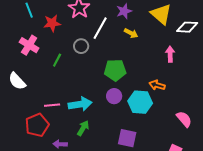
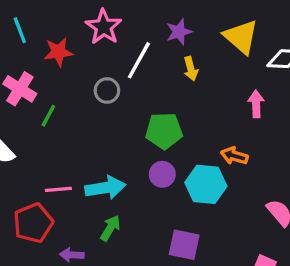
yellow arrow: (131, 33) -> (191, 69), turned 48
green line: (57, 60) -> (48, 116), moved

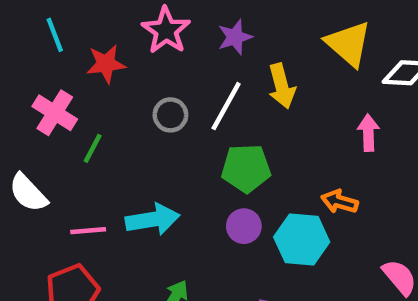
purple star: (179, 32) -> (235, 37), moved
white line: (139, 60) -> (226, 106), moved
yellow arrow: (191, 69) -> (282, 86), size x1.4
cyan arrow: (105, 188) -> (153, 219), moved
pink line: (58, 189) -> (88, 231), moved

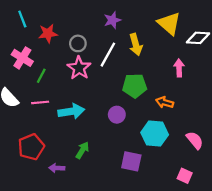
pink star: (166, 30) -> (79, 68), moved
gray circle: (170, 115) -> (78, 43), moved
green pentagon: (246, 168) -> (135, 86), moved
pink line: (88, 231) -> (40, 102), moved
cyan hexagon: (302, 239) -> (155, 134), moved

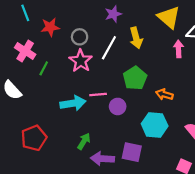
pink arrow: (179, 68) -> (179, 49), moved
green pentagon: (135, 86) -> (135, 78), turned -30
pink line: (40, 102) -> (98, 94), moved
purple arrow: (57, 168) -> (102, 159), moved, size x1.5

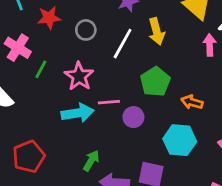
pink star: (81, 61) -> (79, 76), moved

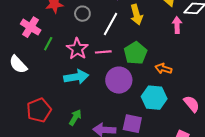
pink line: (109, 102) -> (103, 52), moved
purple circle: (133, 117) -> (119, 80), size x1.6
green arrow: (91, 161) -> (75, 117), moved

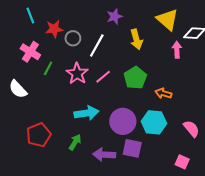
gray circle: (82, 14) -> (73, 38), moved
white line: (111, 24) -> (97, 46), moved
pink line: (103, 52) -> (103, 77), turned -35
cyan arrow: (76, 77) -> (86, 113), moved
purple circle: (119, 80) -> (123, 121), moved

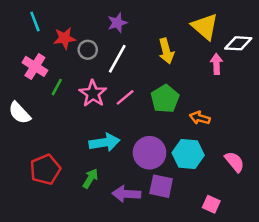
purple star: (115, 16) -> (117, 23), moved
pink square: (182, 162) -> (211, 204), moved

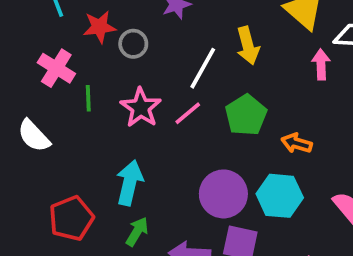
white line: (117, 59) -> (203, 68), moved
green line: (57, 87) -> (88, 98), turned -30
cyan arrow: (104, 142) -> (130, 183), moved, turned -68

